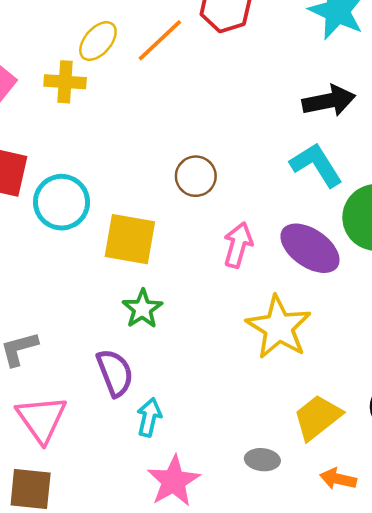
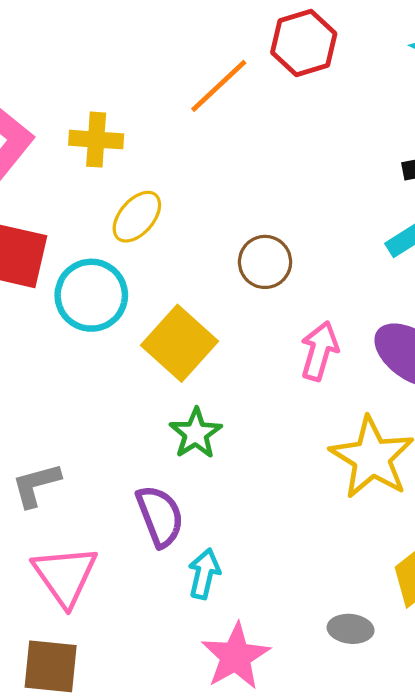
yellow ellipse: (98, 41) -> (137, 217), moved
yellow square: (130, 239) -> (180, 343), turned 32

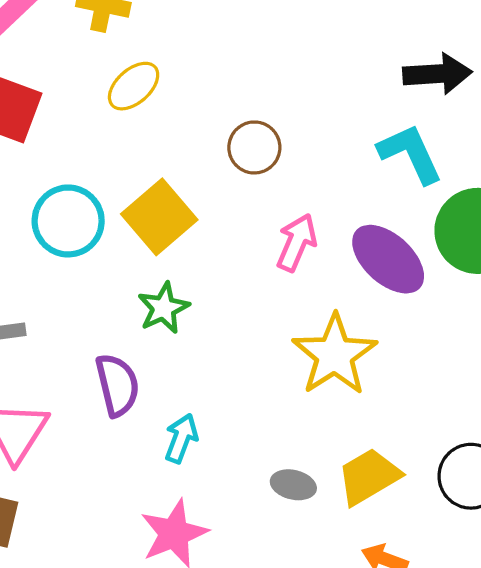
cyan circle: (91, 295) -> (68, 221), moved
cyan arrow: (204, 574) -> (181, 438), moved
gray ellipse: (351, 629) -> (293, 485), moved

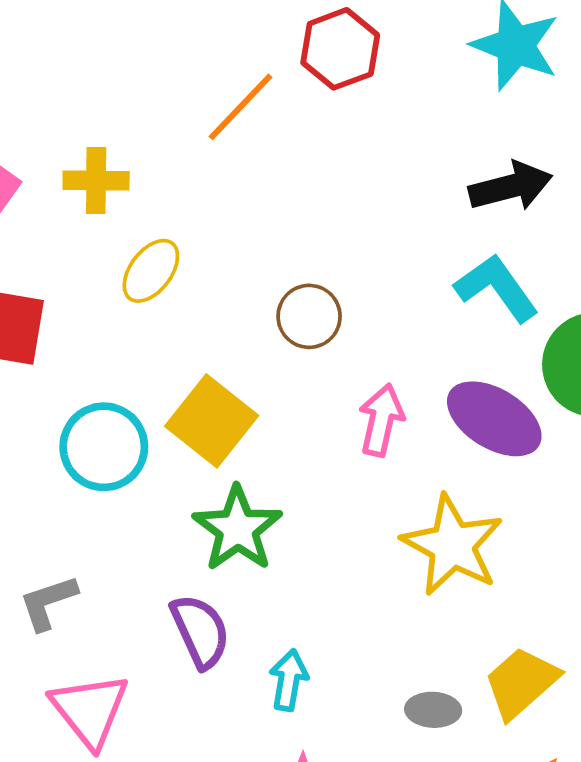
green star: (163, 308) -> (238, 529), size x1.4

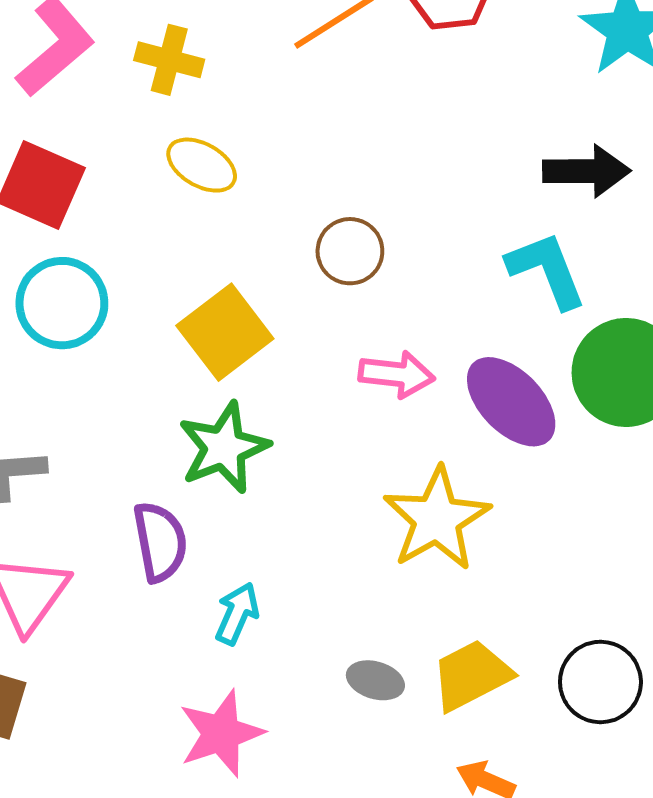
yellow ellipse: (151, 271) -> (202, 165), turned 68
pink arrow: (381, 420) -> (397, 374), turned 70
cyan circle: (104, 447) -> (62, 303), moved

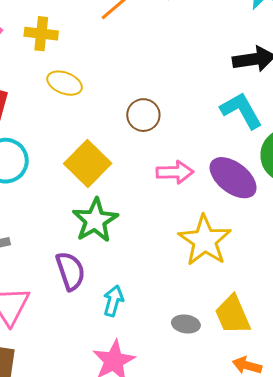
yellow trapezoid: (471, 675) -> (233, 315), turned -78

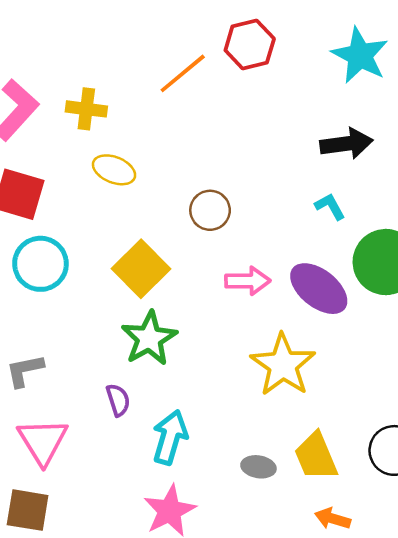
cyan L-shape: (241, 110) -> (330, 206), size x0.6
purple semicircle: (70, 271) -> (118, 400), size x0.7
cyan arrow: (113, 301) -> (170, 437), size x1.4

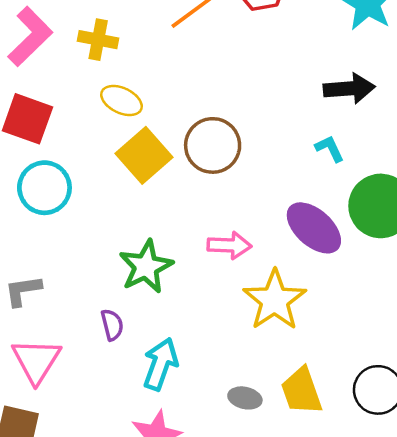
brown circle: (210, 210) -> (213, 145), size x1.4
yellow square: (141, 269) -> (144, 155), moved
pink arrow: (248, 281) -> (229, 245), moved

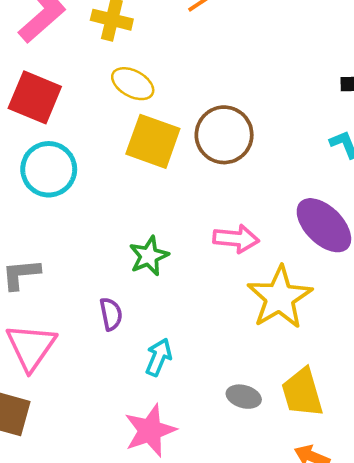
yellow square: (144, 155) -> (153, 141), turned -32
green star: (146, 267) -> (149, 256), size x0.7
cyan arrow: (160, 364) -> (159, 357), size x0.7

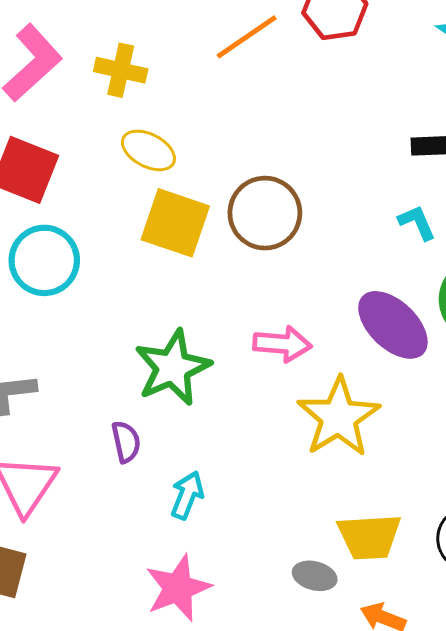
green star: (149, 256) -> (173, 368), size x1.5
yellow trapezoid: (302, 393) -> (369, 537), turned -76
gray ellipse: (244, 397) -> (315, 576), moved

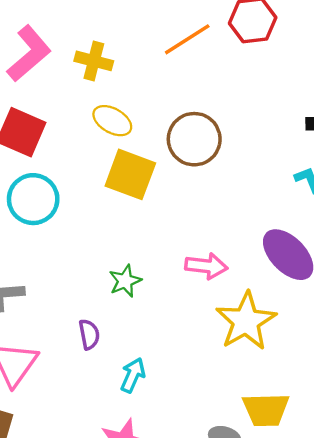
brown circle: (265, 213) -> (194, 139), moved
green star: (173, 368) -> (125, 281), size x0.6

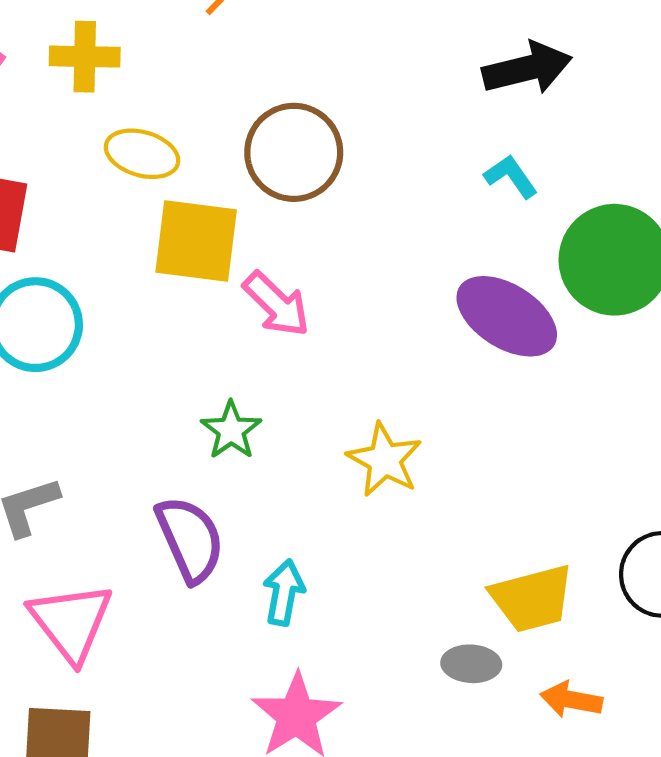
pink arrow: (206, 266) -> (276, 304), moved, turned 51
yellow star: (246, 321) -> (384, 460), moved, size x0.7
purple semicircle: (89, 334) -> (190, 539), size x1.6

